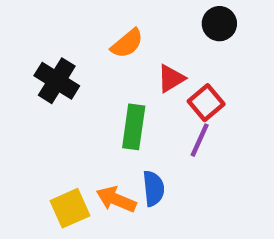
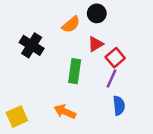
black circle: (219, 24) -> (97, 13), moved
blue semicircle: (153, 188) -> (119, 106), moved
yellow square: (70, 208) -> (17, 117), moved

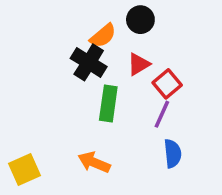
black cross: (32, 45) -> (89, 62), moved

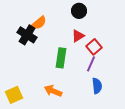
orange semicircle: (103, 36) -> (39, 23), moved
black cross: (89, 62) -> (27, 35), moved

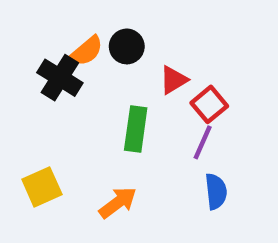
black circle: (79, 11) -> (127, 46), moved
orange arrow: (53, 91) -> (118, 203), turned 120
yellow square: (14, 95) -> (42, 187), moved

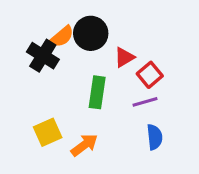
black circle: (127, 46) -> (91, 33), size x1.4
purple line: (203, 142) -> (145, 102), turned 50
yellow square: (42, 187) -> (48, 132), moved

